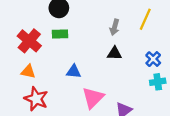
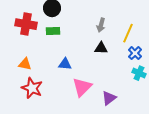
yellow line: (145, 19) -> (128, 33), moved
red cross: (29, 41) -> (26, 24), moved, turned -30
cyan cross: (158, 82) -> (139, 73), turned 32

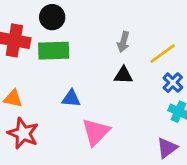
green rectangle: (53, 31) -> (54, 51), size x1.5
yellow line: (128, 33) -> (163, 53), turned 30
purple triangle: (109, 98) -> (167, 148), moved

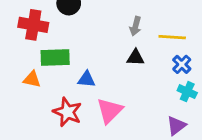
green rectangle: (54, 51) -> (55, 58), moved
yellow line: (163, 53) -> (172, 37), turned 40
red star: (23, 133) -> (67, 112), moved

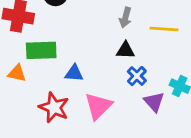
blue cross: (182, 64) -> (137, 76), moved
purple triangle: (176, 126) -> (154, 102), moved, turned -35

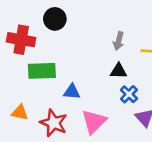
orange triangle: (17, 73) -> (20, 112), moved

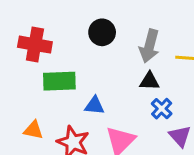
black circle: (55, 19) -> (102, 32), moved
gray arrow: (119, 41) -> (149, 46), size x1.5

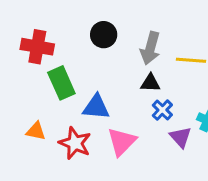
green rectangle: (59, 81) -> (61, 83), turned 68
blue triangle: (94, 106) -> (96, 107), size x1.4

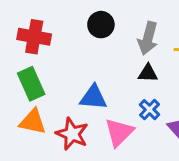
green rectangle: (61, 83) -> (31, 84), moved
blue cross: (162, 110) -> (149, 110), moved
orange triangle: (36, 131) -> (33, 122), size x1.4

